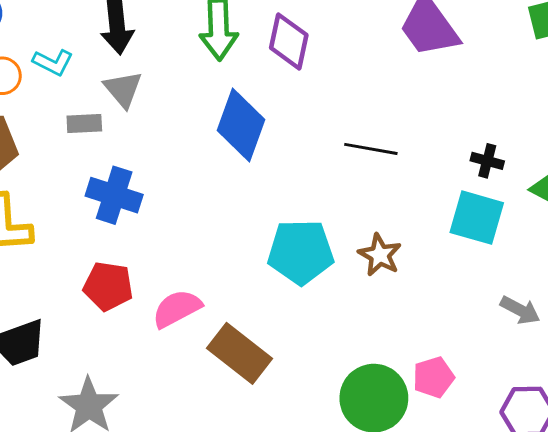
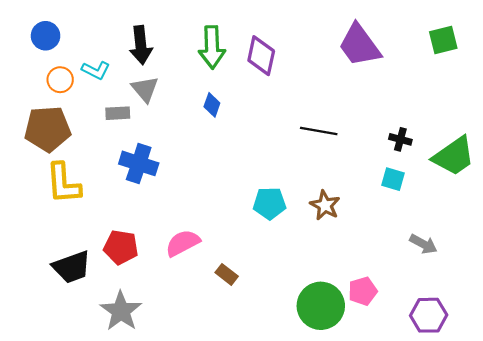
blue diamond: (241, 125) -> (212, 105), moved, size x0.5
cyan square: (477, 218) -> (393, 179), size x0.6
cyan pentagon: (301, 252) -> (270, 203), size x0.7
red pentagon: (108, 286) -> (121, 247), moved
brown rectangle: (240, 353) -> (227, 274), size x0.5

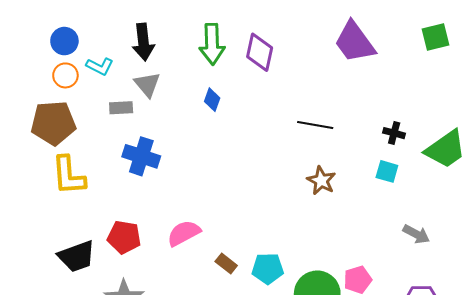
blue circle: (46, 36) -> (64, 41), moved
cyan pentagon: (270, 203) -> (268, 269), moved
brown star: (325, 205) -> (321, 181), moved

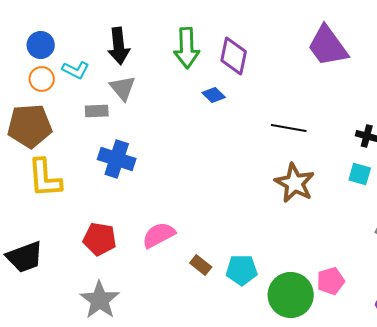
blue diamond: (212, 100) -> (214, 95), moved, turned -65
brown star: (321, 181) -> (295, 183), size x1.4
black trapezoid: (77, 256) -> (25, 257), moved

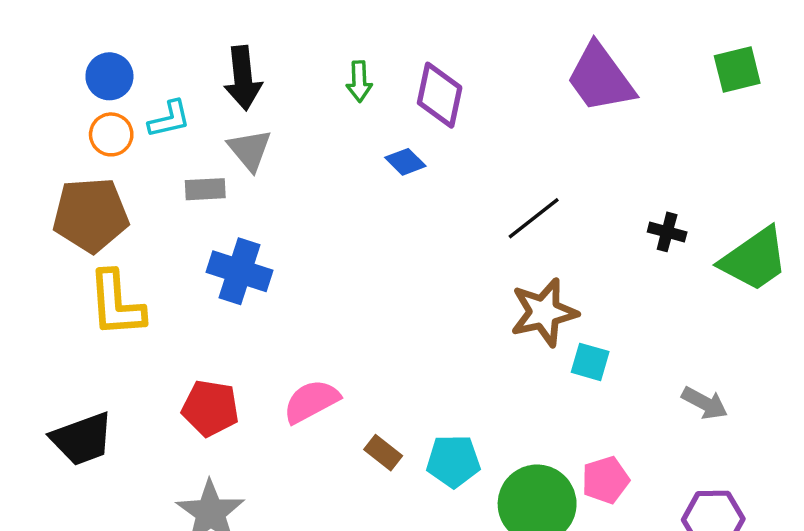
green arrow: (187, 48) -> (359, 81), size x0.6
cyan L-shape: (76, 70) -> (169, 119), turned -40
black line: (289, 128) -> (534, 218), turned -48
cyan square: (360, 174) -> (590, 362), moved
brown star: (295, 183) -> (544, 312), turned 30

